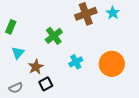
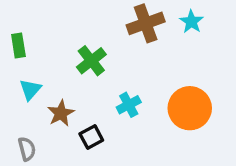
green rectangle: (11, 27) -> (18, 45), turned -32
black square: (46, 84) -> (91, 137), moved
gray semicircle: (16, 88) -> (27, 149), turned -80

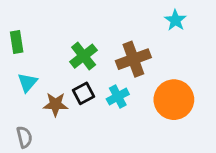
brown cross: (146, 23) -> (133, 59), moved
brown star: (61, 113) -> (55, 104), turned 30
black square: (91, 137) -> (84, 93), moved

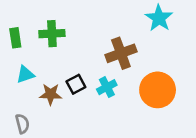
cyan star: (175, 20) -> (159, 18), size x1.4
green cross: (84, 56) -> (52, 34), moved, turned 35
cyan triangle: (27, 82) -> (25, 74), turned 30

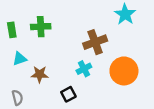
black square: (76, 84) -> (68, 94), moved

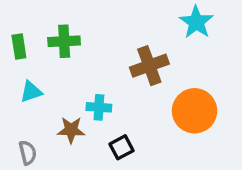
cyan cross: (84, 69) -> (99, 107), moved, turned 32
brown star: (40, 74) -> (71, 130), moved
black square: (68, 94) -> (122, 147), moved

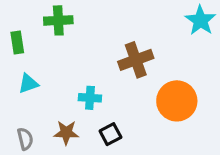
cyan star: (196, 22) -> (200, 20), moved
green cross: (64, 41) -> (58, 20), moved
brown star: (71, 130) -> (66, 133), moved

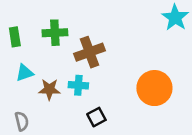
green cross: (58, 20) -> (55, 33), moved
brown cross: (136, 60) -> (89, 52), moved
brown star: (66, 133) -> (49, 89), moved

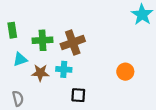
green cross: (55, 33) -> (43, 40), moved
orange circle: (154, 88) -> (125, 72), size x0.6
black square: (96, 117) -> (78, 95), turned 32

